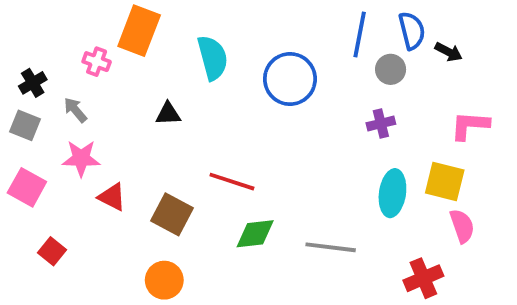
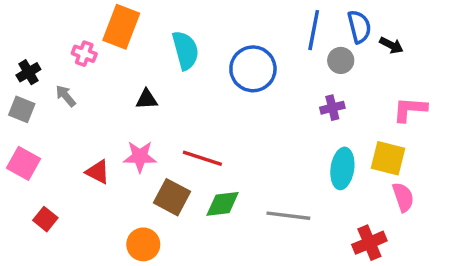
pink star: (81, 158) -> (140, 157), moved
brown square: (172, 214) -> (172, 197), moved

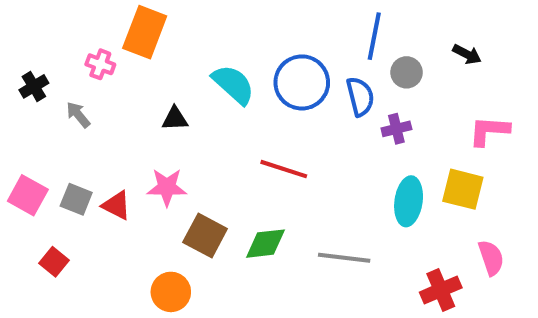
blue semicircle: (359, 27) -> (360, 97), moved
cyan semicircle: (185, 50) -> (233, 84), moved, turned -33
gray square: (22, 109) -> (76, 199), moved
red line: (202, 158) -> (284, 169), moved
pink semicircle: (403, 197) -> (491, 258), moved

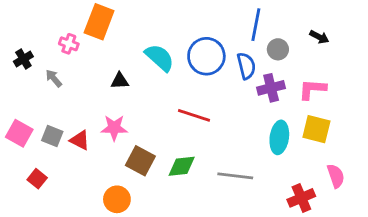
purple cross: (396, 129) -> (271, 88), size x1.4
pink L-shape: (489, 131) -> (312, 89), moved

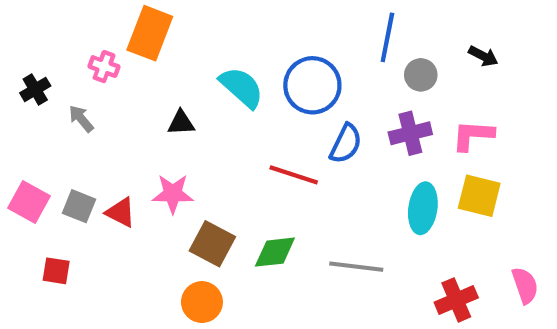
blue semicircle: (246, 66) -> (346, 144), moved, turned 40
pink semicircle: (336, 176) -> (525, 285), moved
red square: (37, 179) -> (56, 271), turned -30
orange circle: (117, 199) -> (202, 302), moved

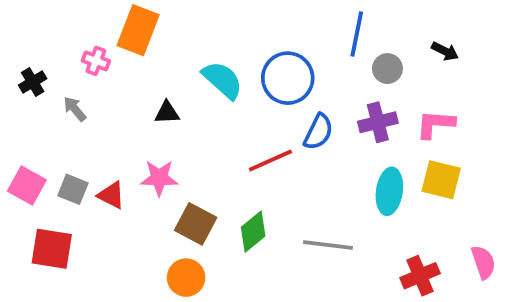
red line: (294, 175) -> (270, 161), turned -42
green diamond: (275, 252) -> (253, 232), turned -33
red square: (56, 271) -> (52, 249), size x1.6

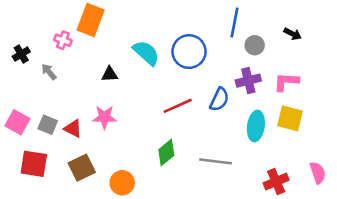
blue semicircle: (318, 132) -> (219, 100), moved
brown square: (196, 224) -> (82, 168), moved, turned 36

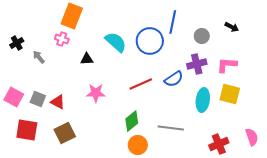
blue line: (234, 23) -> (173, 22), moved
pink cross: (63, 40) -> (62, 39), moved
blue semicircle: (219, 100) -> (174, 79), turned 30
pink star: (104, 117) -> (96, 93), moved
orange circle: (122, 183) -> (138, 145), moved

